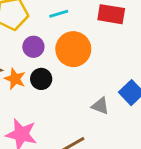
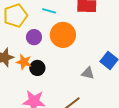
cyan line: (59, 14) -> (49, 11), turned 40
black circle: (41, 79) -> (37, 68), moved

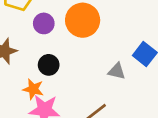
orange star: (24, 62) -> (33, 89), moved

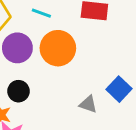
purple circle: (44, 23) -> (17, 48), size x1.4

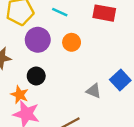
orange circle: (58, 48) -> (72, 42), size x0.6

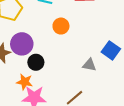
purple circle: (38, 40) -> (22, 44), moved

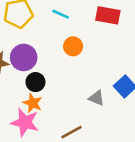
orange star: (25, 82) -> (33, 103), moved

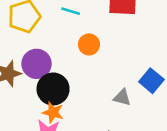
black circle: (35, 82) -> (53, 89), size x1.5

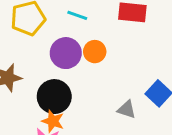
purple circle: (37, 64) -> (66, 53), moved

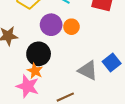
gray triangle: (127, 109) -> (88, 70), size x1.5

